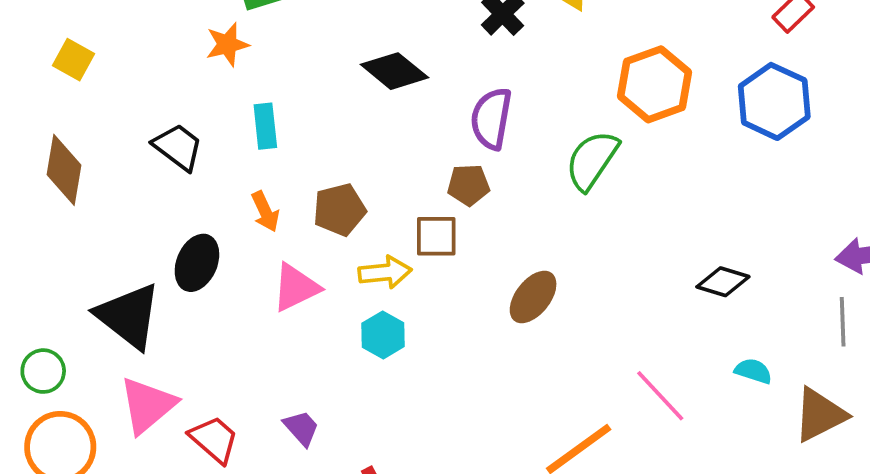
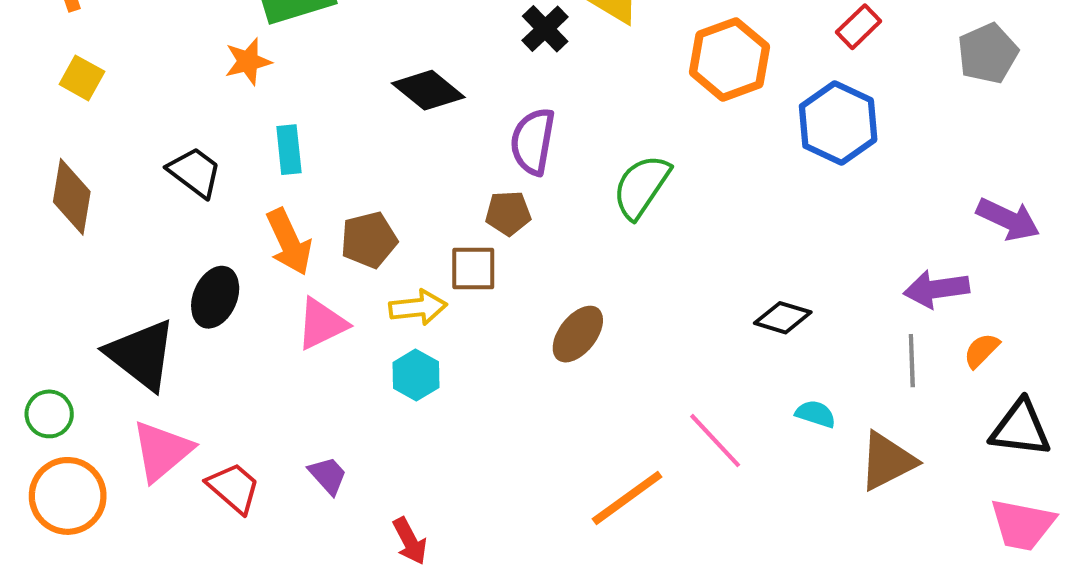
orange hexagon: (655, 84) -> (729, 59), moved
orange arrow: (265, 212) -> (289, 242), size x1.5

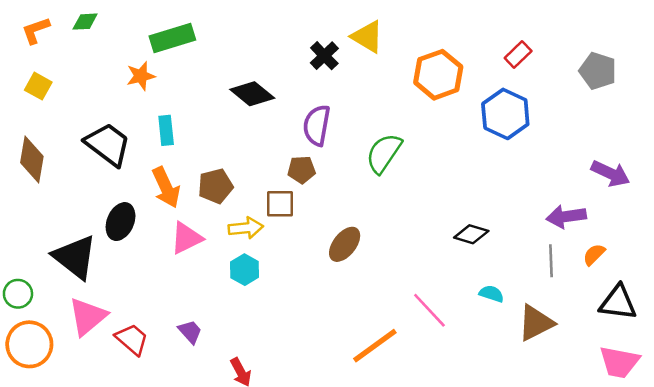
gray pentagon: (988, 53) -> (598, 71), turned -30
black trapezoid: (195, 172) -> (108, 144), size x1.4

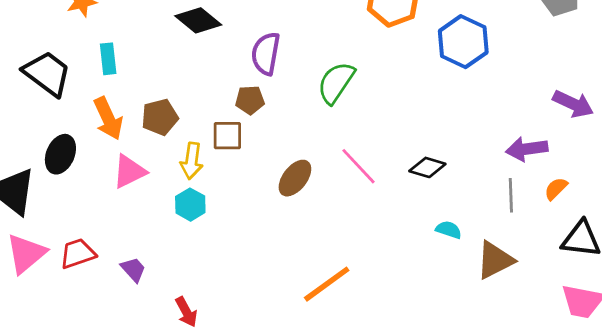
yellow arrow: (246, 228) -> (192, 161), turned 104
pink line: (429, 310) -> (359, 166), moved
red trapezoid: (132, 339) -> (78, 254), moved, turned -60

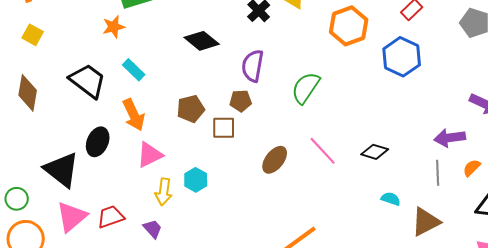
cyan rectangle: (108, 59) -> (134, 70), turned -40
brown pentagon: (160, 117) -> (191, 109), moved
yellow arrow: (192, 161) -> (164, 192), moved

